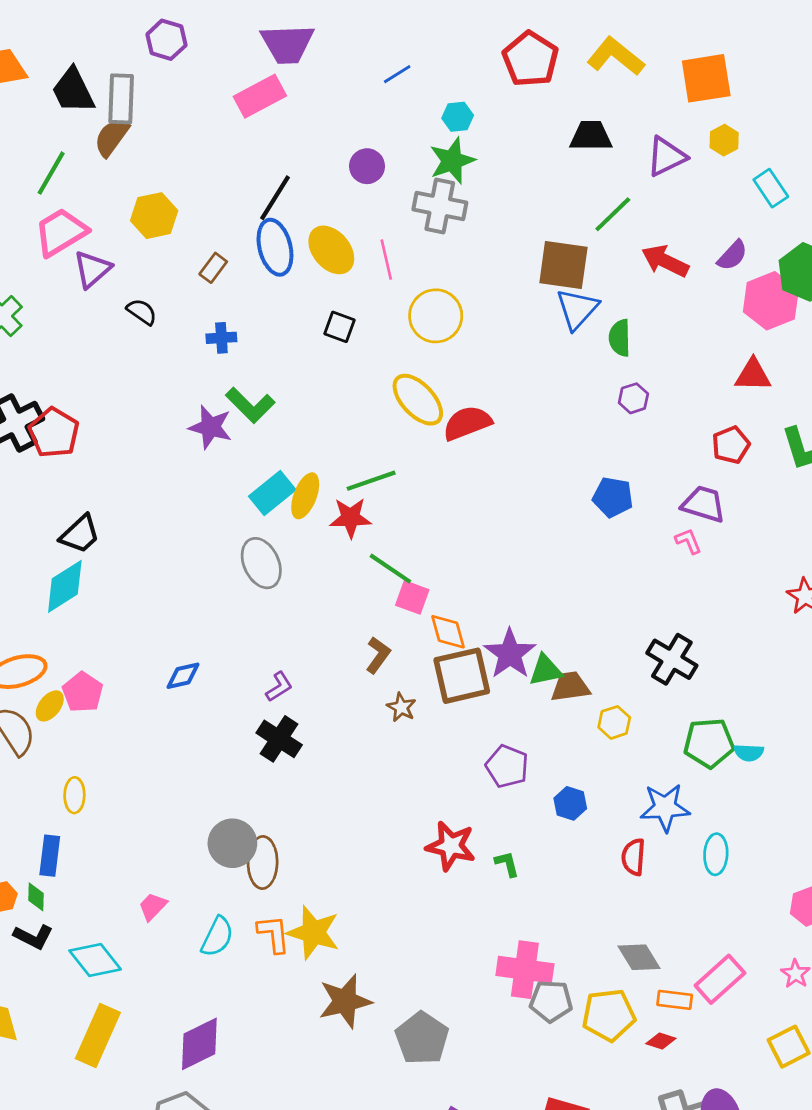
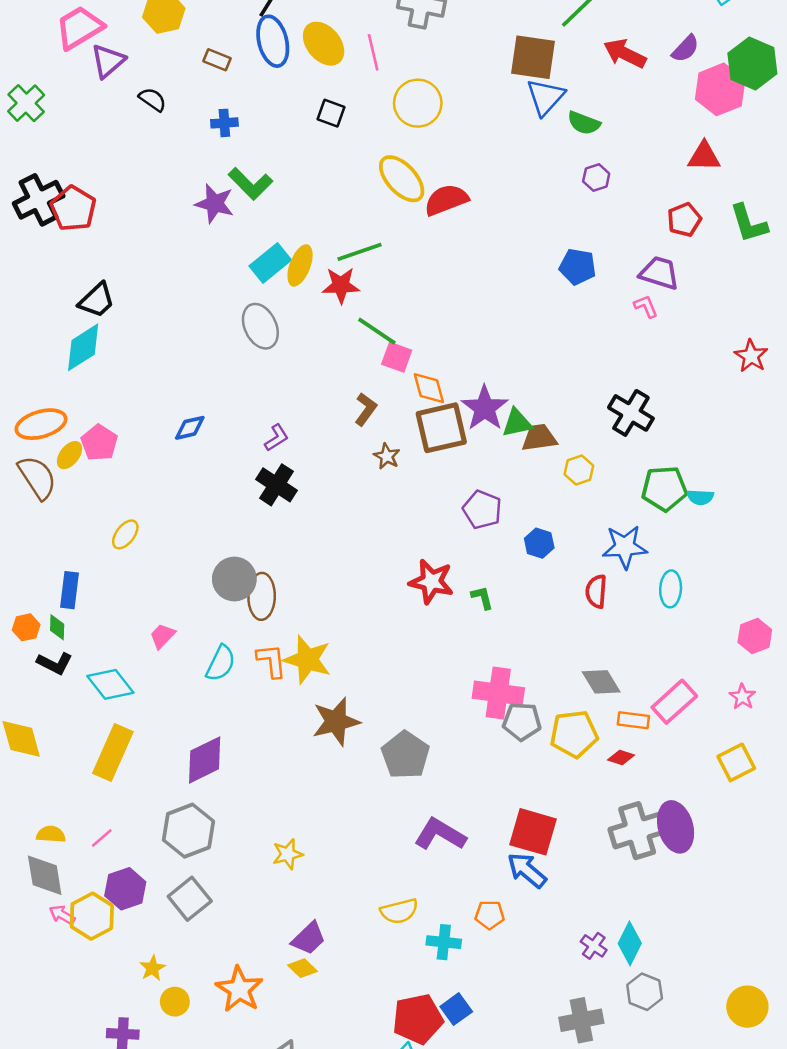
brown rectangle: (213, 268) -> (217, 60), turned 75
green semicircle: (620, 338) -> (584, 123), turned -68
yellow ellipse: (74, 795) -> (125, 534), moved, turned 36

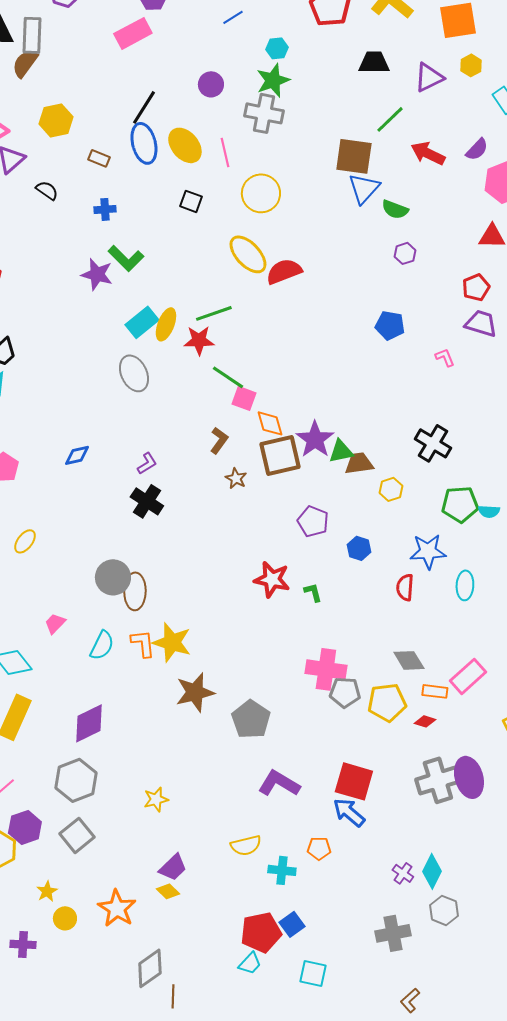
purple trapezoid: (659, 273) -> (481, 323), moved

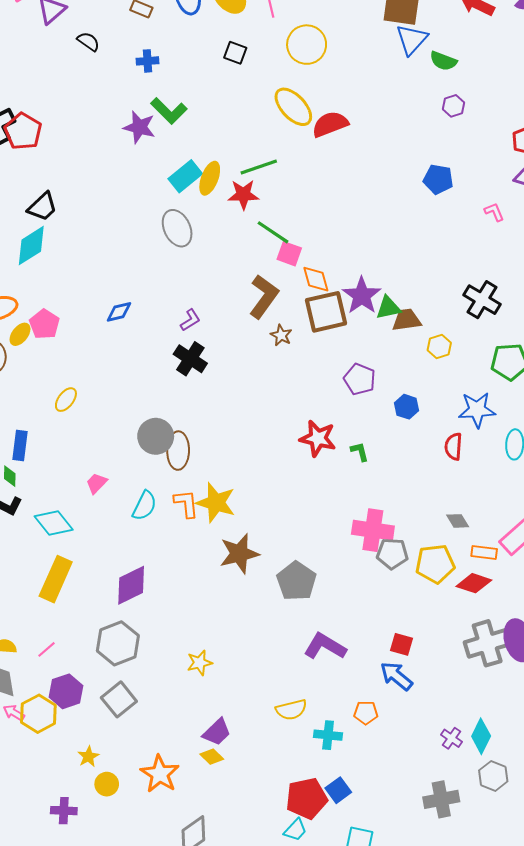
brown L-shape: (219, 440) -> (264, 297), size x1.6
gray diamond: (409, 660) -> (458, 521), size x0.7
red diamond: (425, 721) -> (474, 583), size x1.6
red square: (354, 781) -> (401, 644), size x0.6

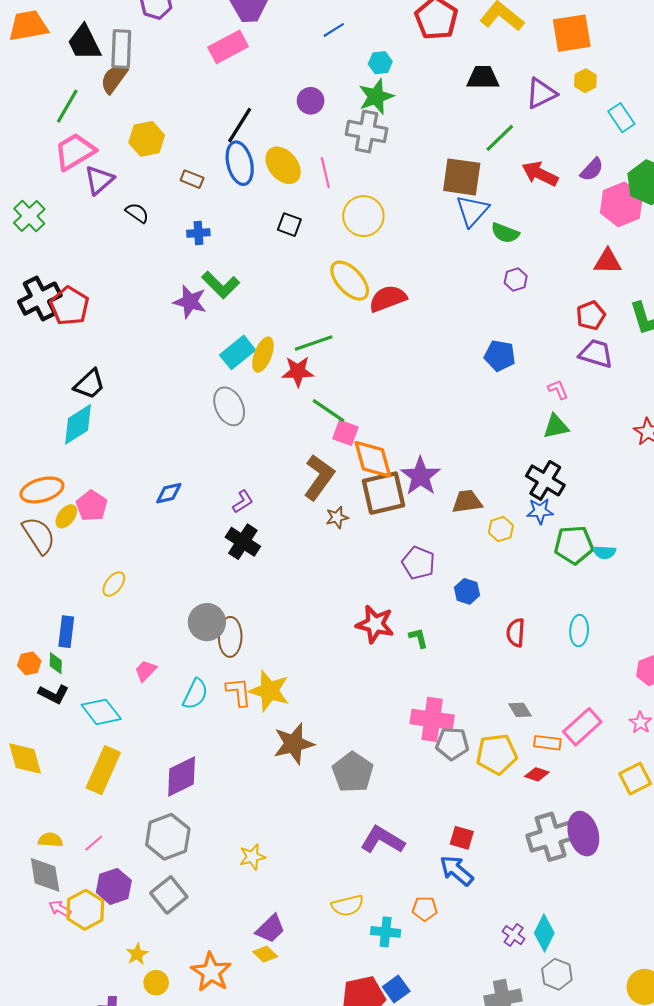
orange diamond: (316, 279) -> (373, 459), size x1.4
green triangle: (388, 308) -> (556, 426), moved
brown star: (281, 335) -> (337, 517), turned 30
blue star: (477, 410) -> (540, 511), moved, size x0.7
red diamond: (474, 583) -> (537, 774), size x0.7

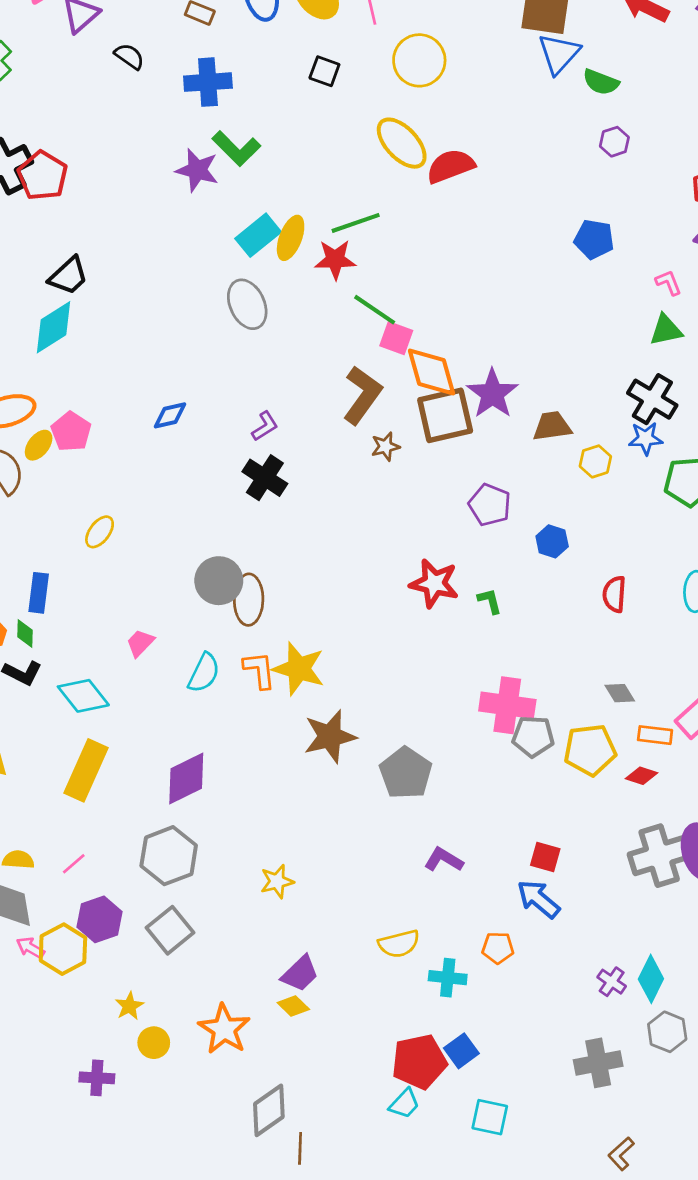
blue cross: (198, 233) -> (208, 82), size x1.6
purple L-shape: (382, 840) -> (444, 860), size x0.7

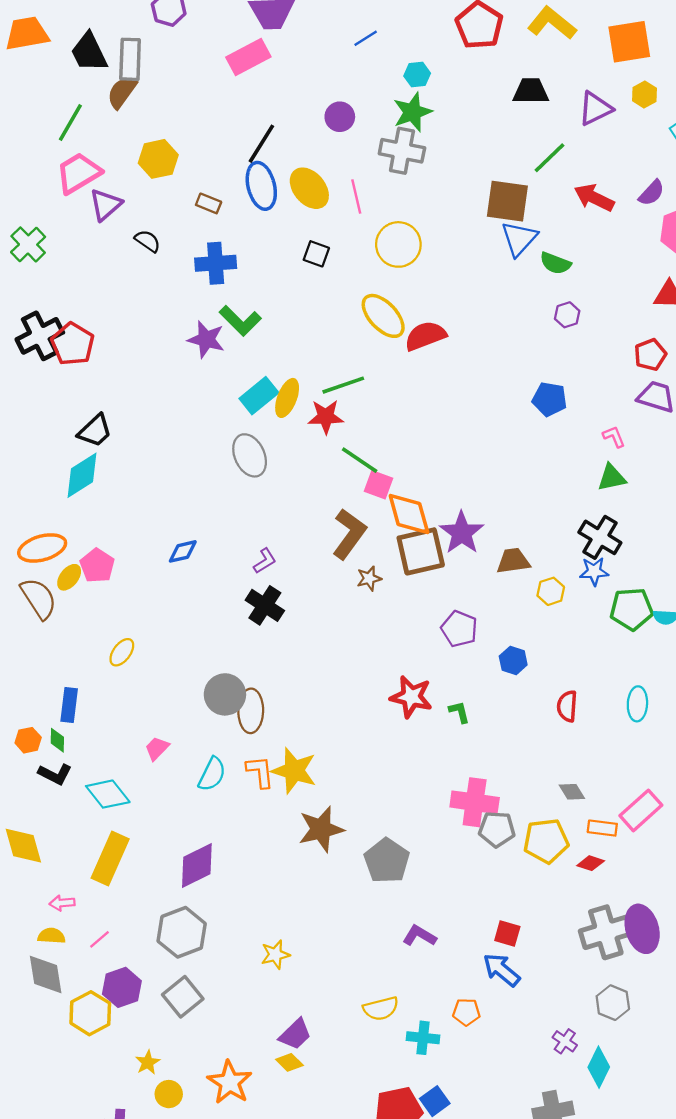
pink arrow: (30, 948) -> (62, 903), moved, turned -35
cyan diamond: (651, 979) -> (599, 1067), moved
gray hexagon: (667, 1032) -> (613, 1003), moved

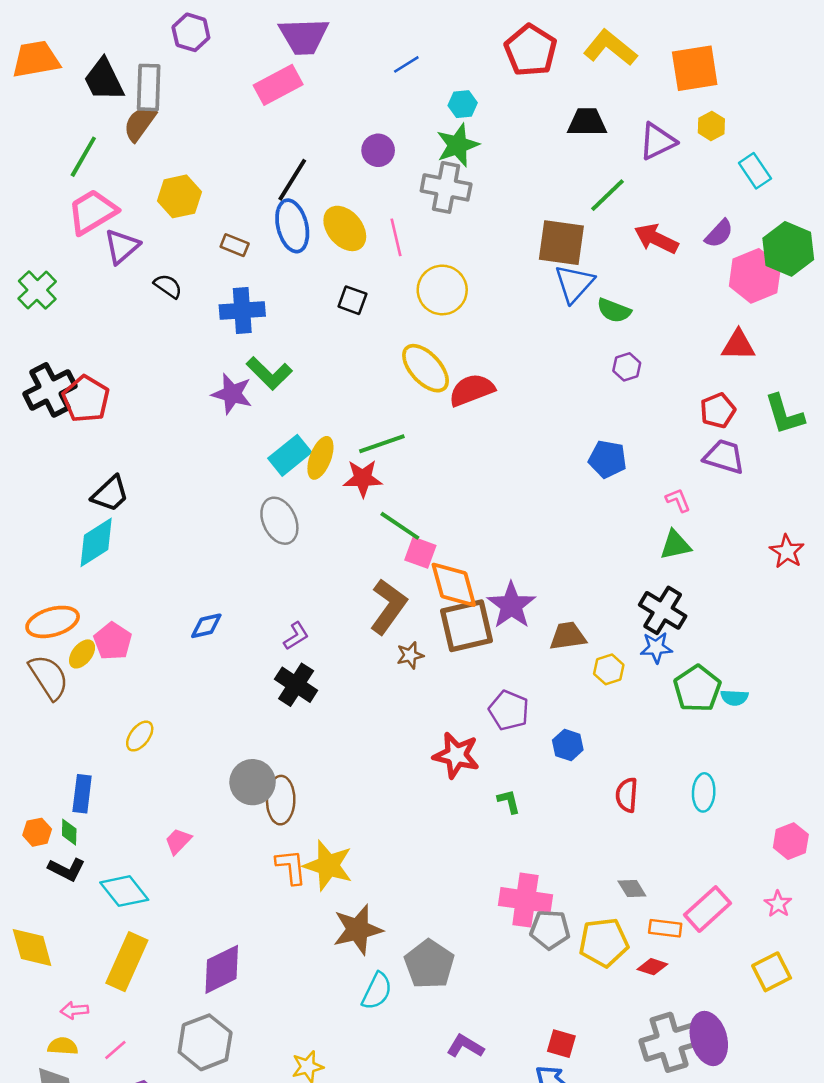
green pentagon: (632, 609) -> (697, 689), turned -30
red star: (411, 697) -> (456, 755), moved
cyan semicircle: (212, 774) -> (377, 991), moved

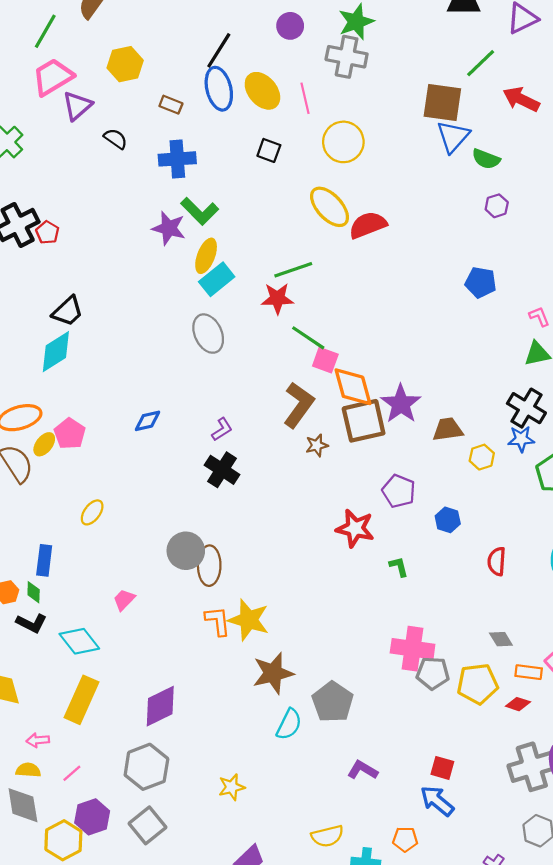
red pentagon: (86, 399) -> (47, 232), size x0.6
yellow ellipse: (320, 458) -> (206, 256), moved

